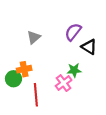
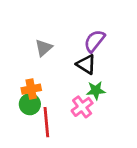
black triangle: (89, 47) -> (86, 64), moved
green circle: (13, 79) -> (30, 104), moved

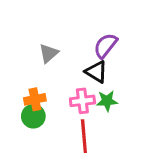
pink cross: (82, 107) -> (82, 101), moved, turned 30
red line: (46, 122) -> (84, 136), moved

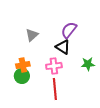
green star: (107, 101) -> (88, 64), moved

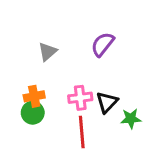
black triangle: (63, 47) -> (107, 102), moved, turned 42
green star: (88, 64) -> (131, 119), moved

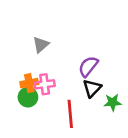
purple semicircle: (103, 44) -> (88, 66), moved
pink cross: (80, 98) -> (45, 84), moved

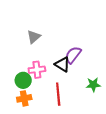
orange cross: (29, 83) -> (24, 98), moved
black triangle: (92, 88) -> (62, 64), moved, turned -42

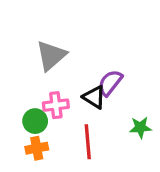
gray triangle: (34, 37) -> (51, 56), size x1.5

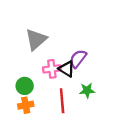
pink cross: (56, 105) -> (52, 69), moved
green star: (140, 127) -> (87, 90), moved

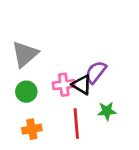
gray triangle: (36, 39) -> (25, 54), moved
green circle: (25, 86) -> (26, 92), moved

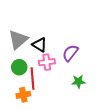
black triangle: (82, 85) -> (40, 45), moved
red line: (76, 124) -> (33, 78), moved

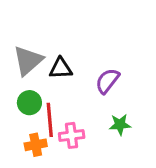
black triangle: (40, 45) -> (61, 68), turned -35
pink cross: (47, 62) -> (72, 135), moved

